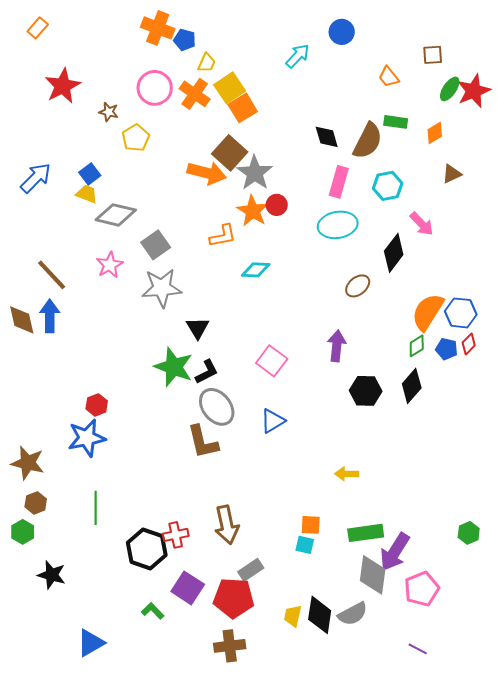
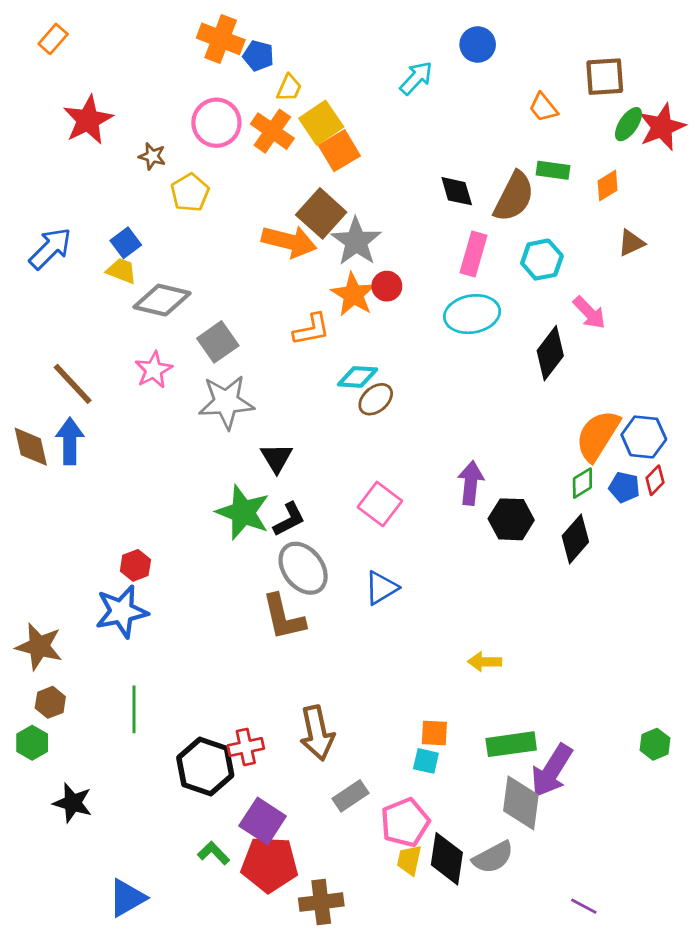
brown square: (433, 55) -> (605, 77), size x1.4
brown ellipse: (358, 286) -> (376, 399), moved
black hexagon: (366, 391) -> (511, 519), moved
pink pentagon: (422, 589) -> (405, 822), moved
red pentagon: (234, 598) -> (270, 864), moved

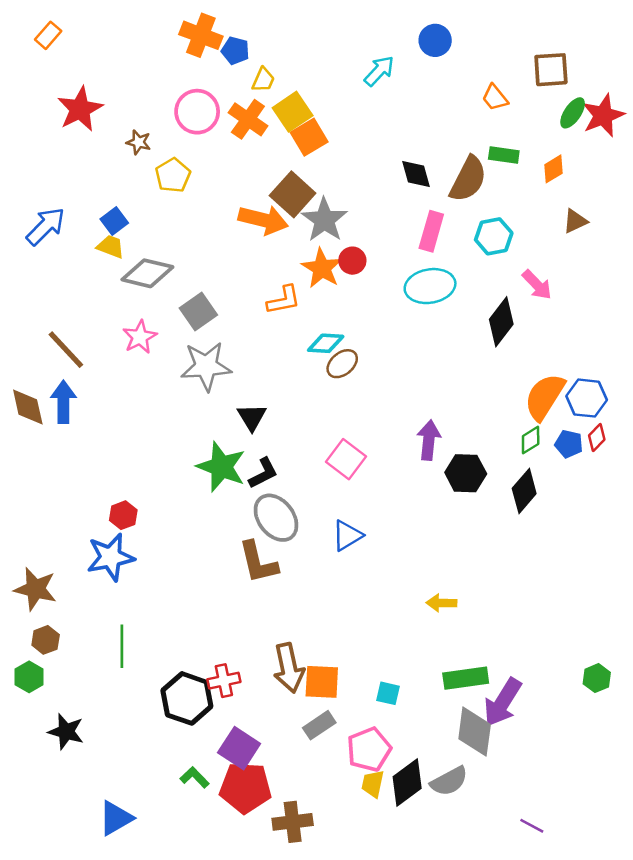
orange square: (434, 733) -> (322, 682), moved, size x1.4
black diamond: (447, 859) -> (407, 782), turned 45

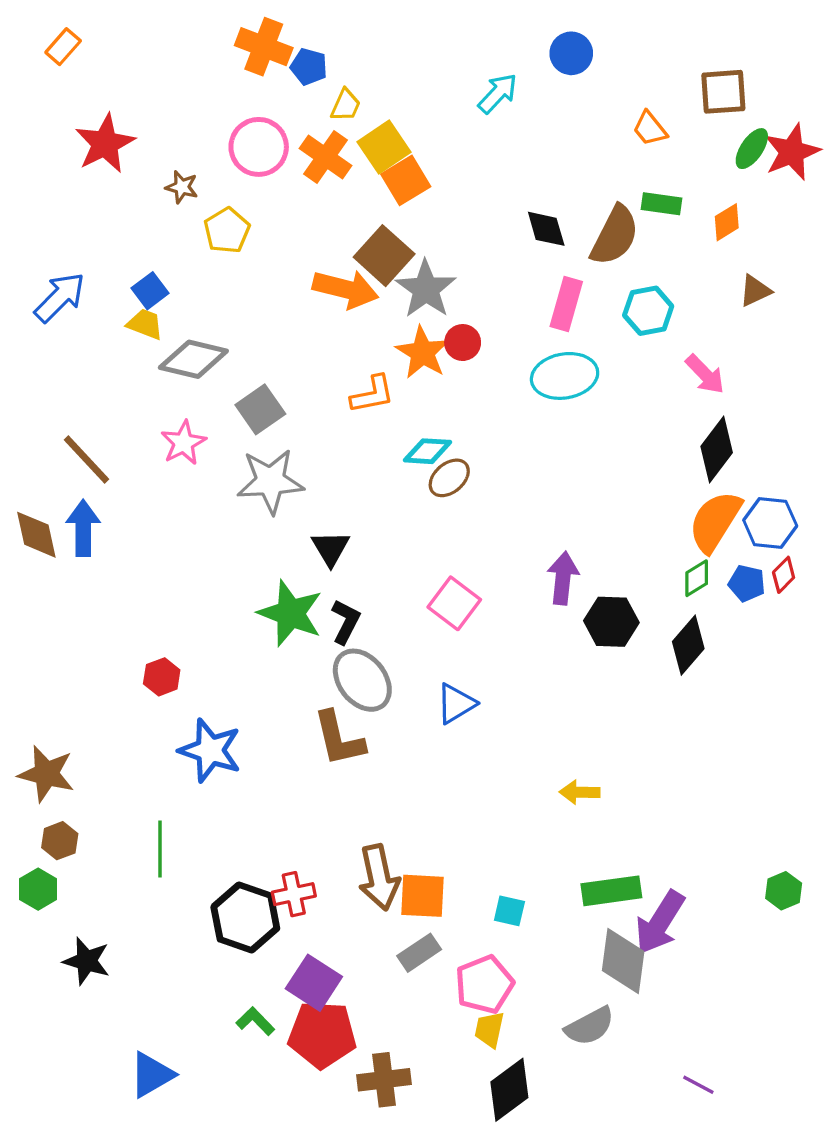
black diamond: (501, 322) -> (717, 449), moved
black L-shape: (263, 473) -> (346, 622), turned -36
blue star: (111, 557) -> (210, 750), moved, turned 30
black diamond: (407, 782) -> (509, 1090), moved

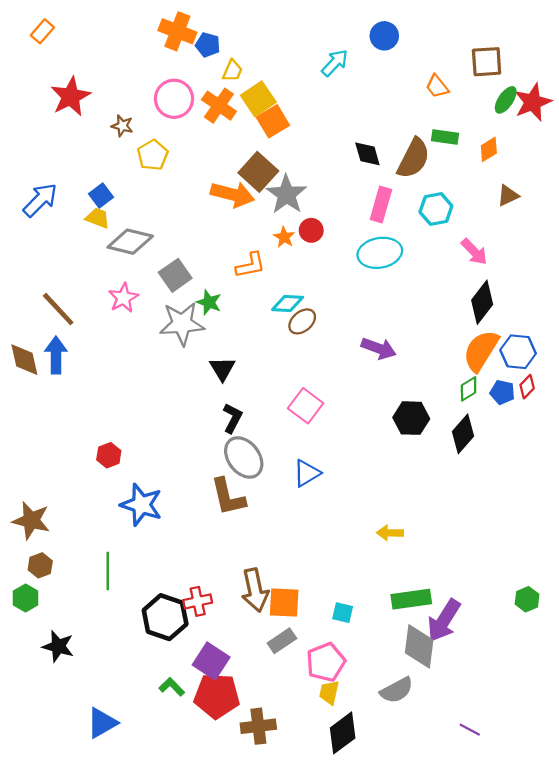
orange star: (422, 353) -> (284, 237), size x0.6
purple arrow: (563, 578) -> (379, 348), moved, turned 104
green star: (290, 613) -> (209, 302), moved, size x0.6

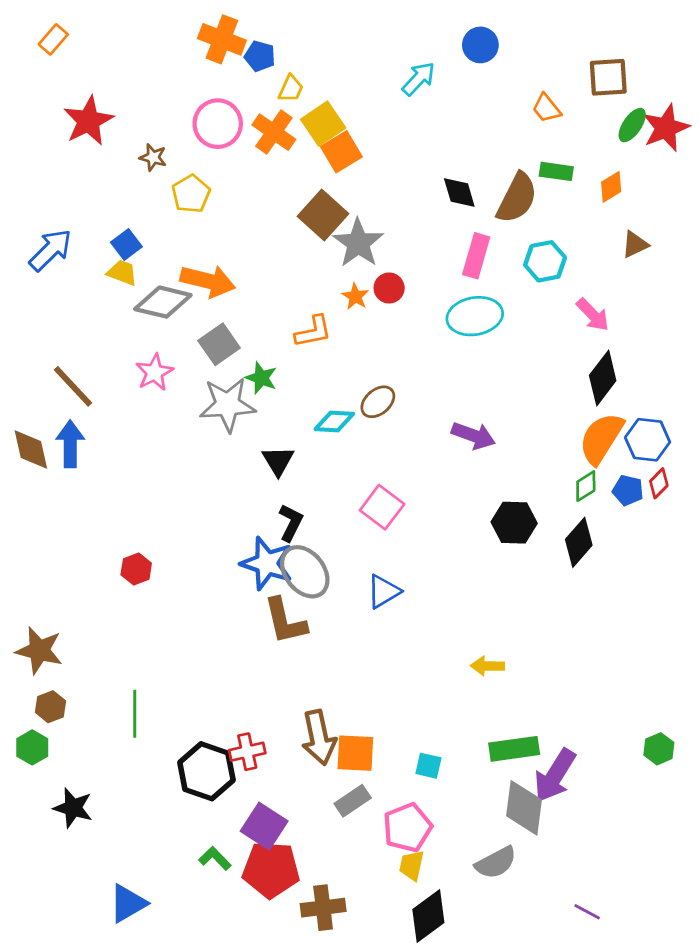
orange arrow: (232, 194) -> (208, 281), moved
cyan diamond: (288, 303) -> (334, 421), moved
blue star: (141, 505) -> (267, 563), moved

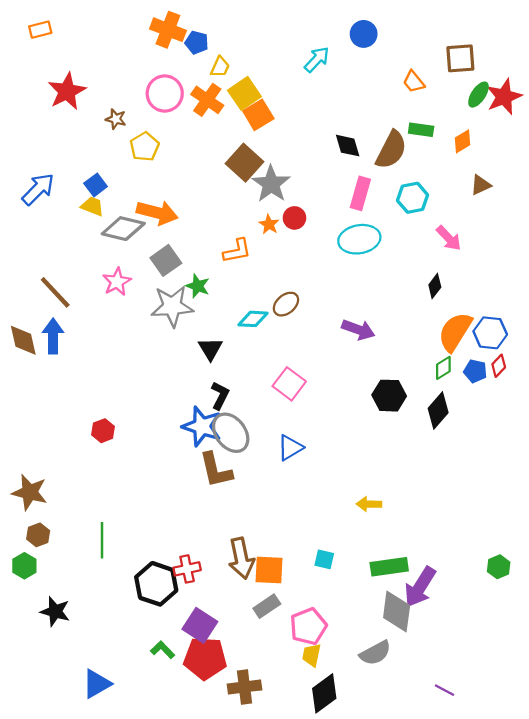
orange rectangle: (53, 39) -> (40, 30), turned 35
black diamond: (603, 378) -> (435, 286), moved, size x0.6
cyan square: (428, 766) -> (324, 559), moved

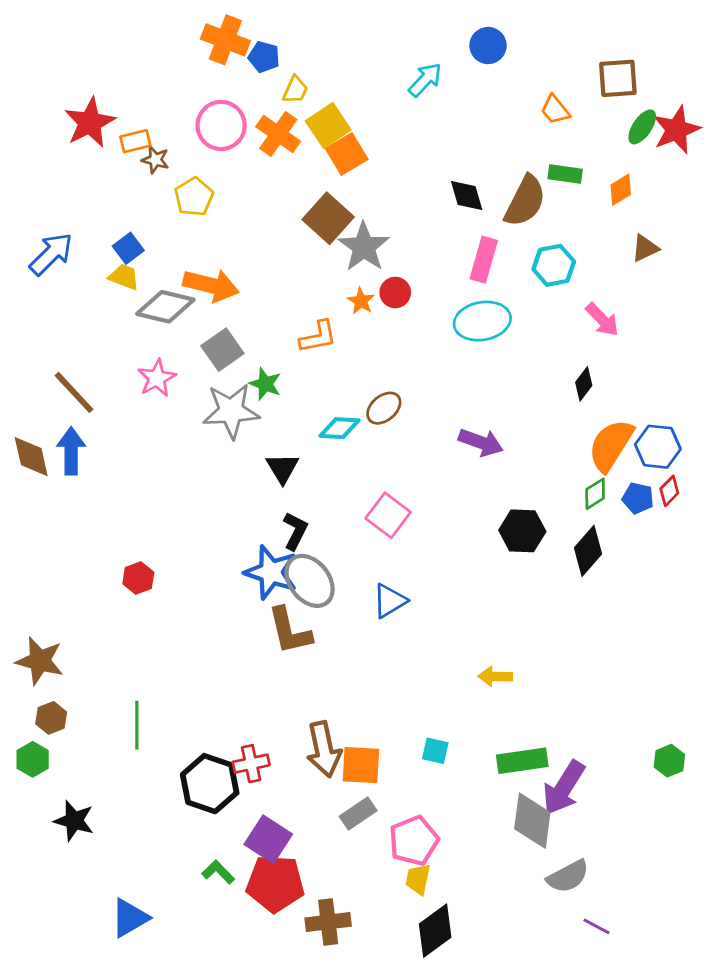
orange rectangle: (40, 30) -> (135, 141), moved
gray semicircle: (375, 653) -> (568, 876), moved

